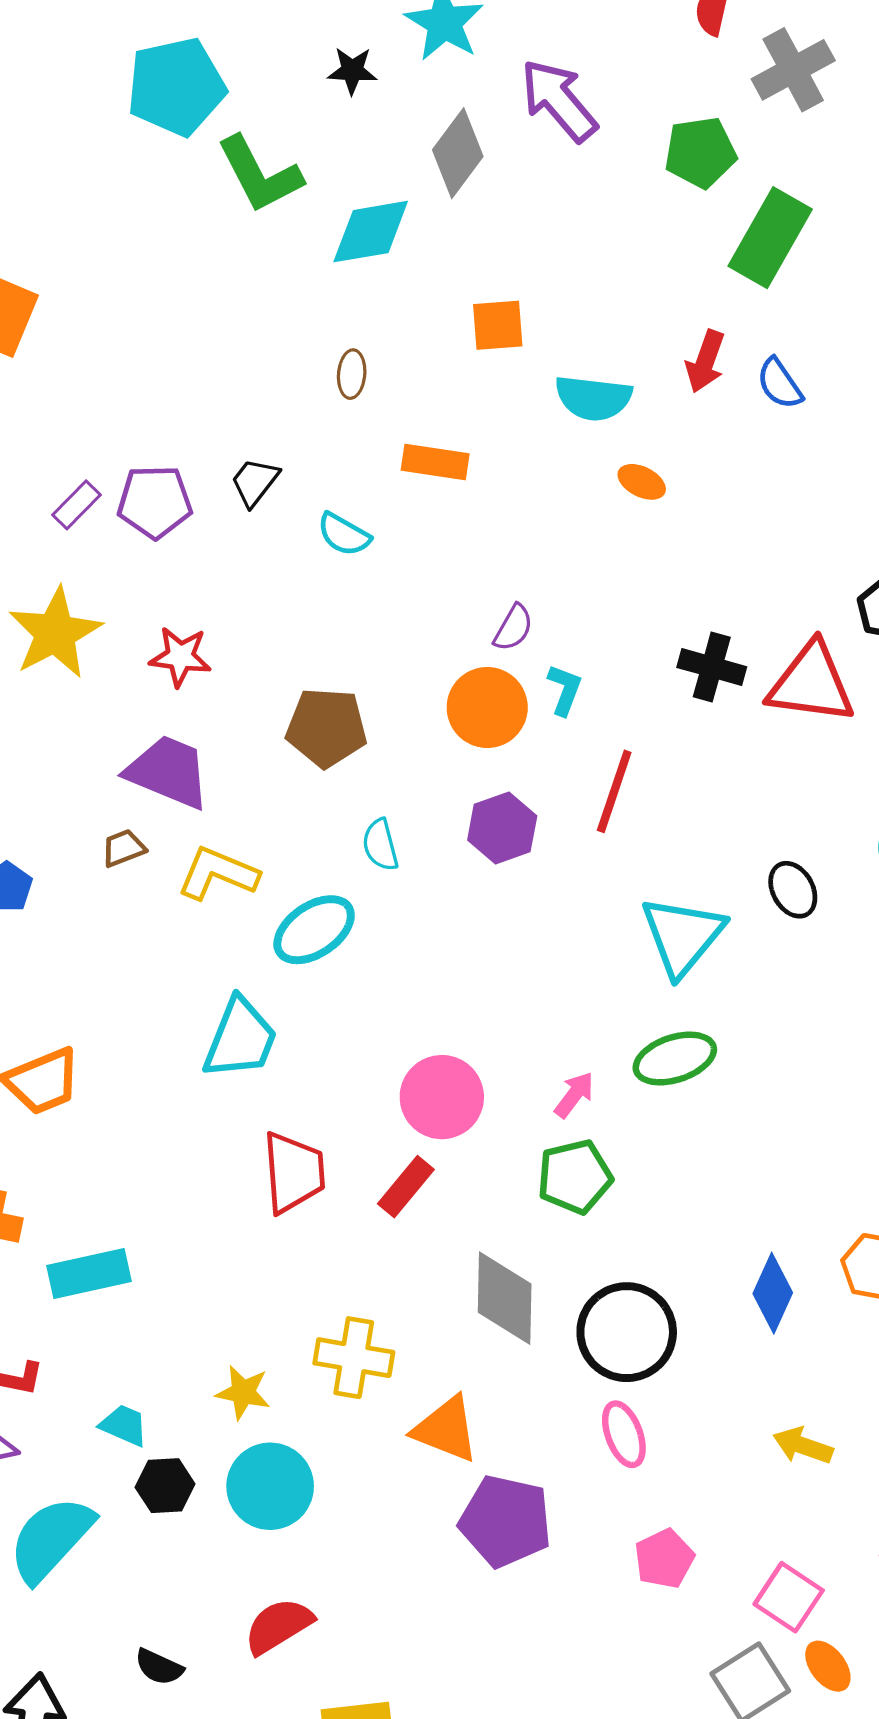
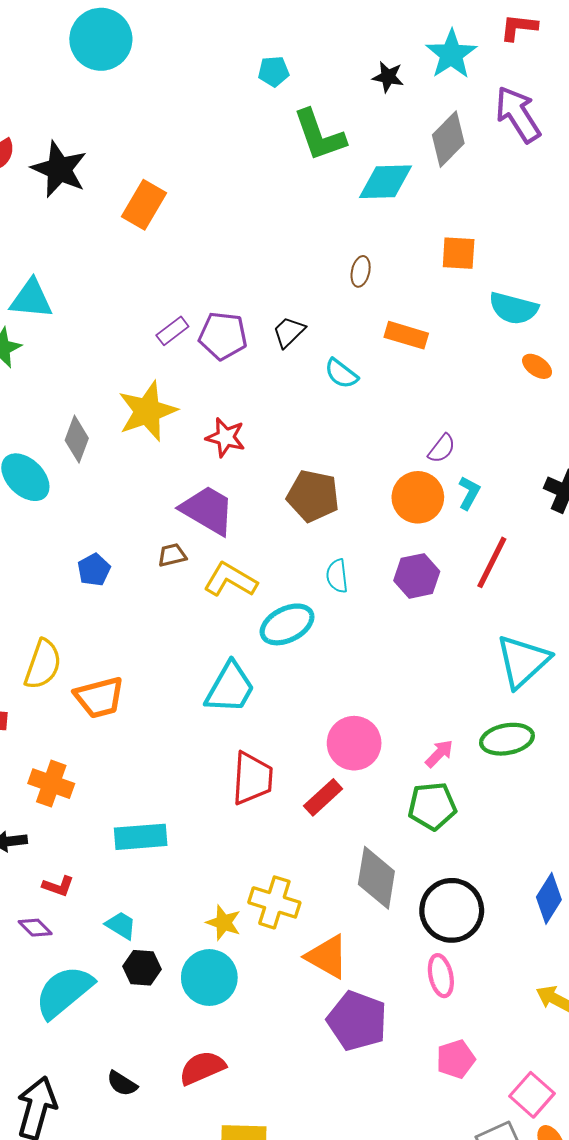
cyan pentagon: (176, 87) -> (274, 71), size x0.5
cyan rectangle: (89, 1274) -> (141, 837), moved
yellow star: (243, 1392) -> (224, 923), moved

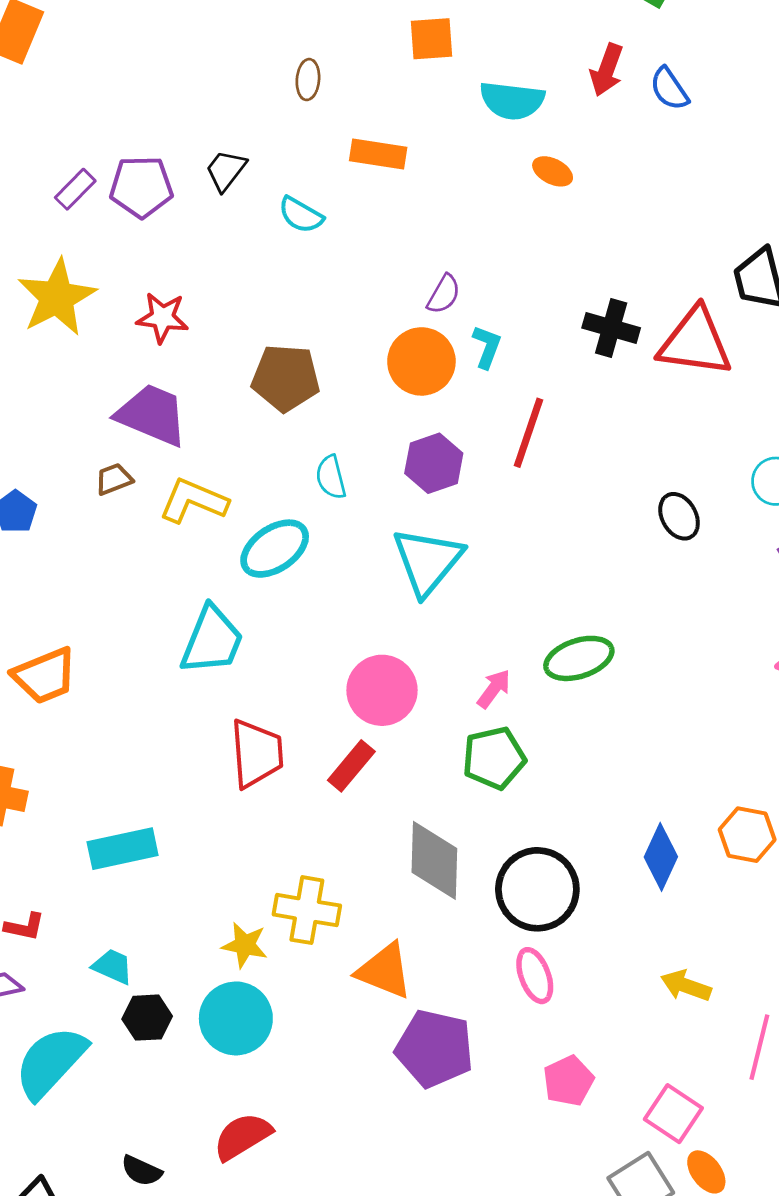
cyan triangle: (523, 661) -> (427, 561), moved

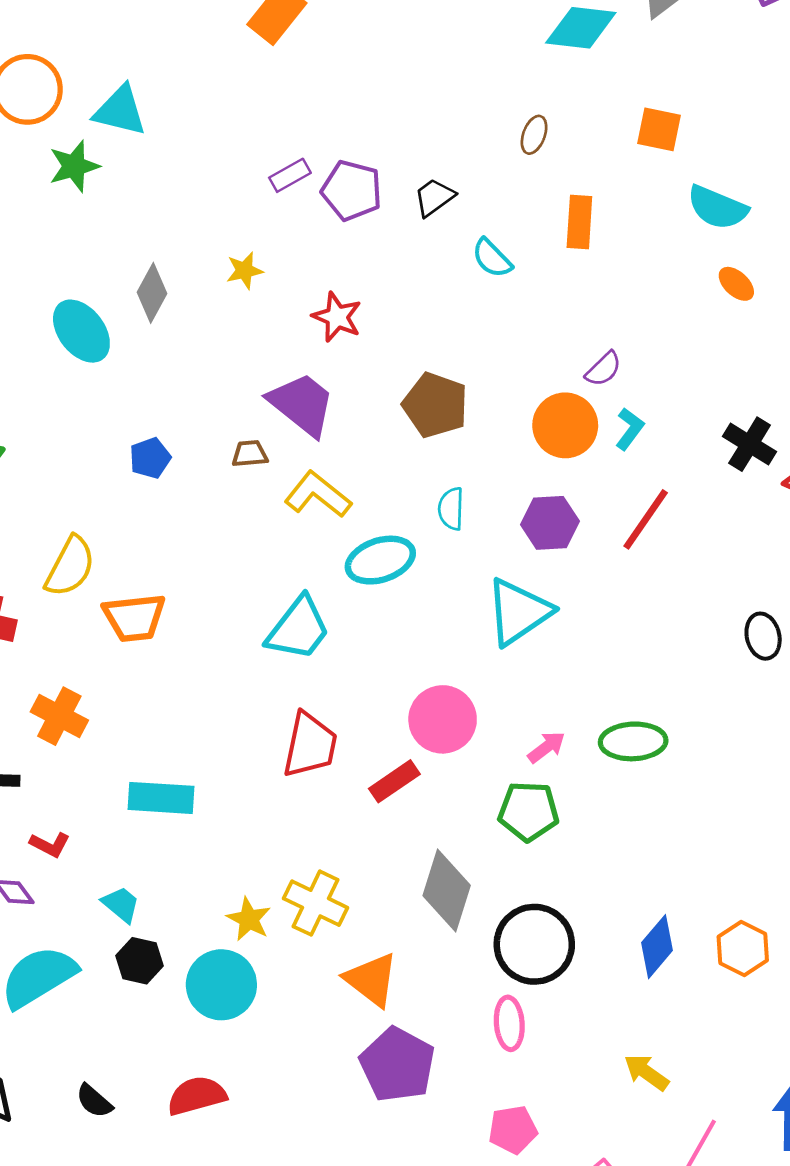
orange rectangle: (378, 154) -> (579, 222), turned 69
yellow star: (57, 297) -> (245, 271), size x0.5

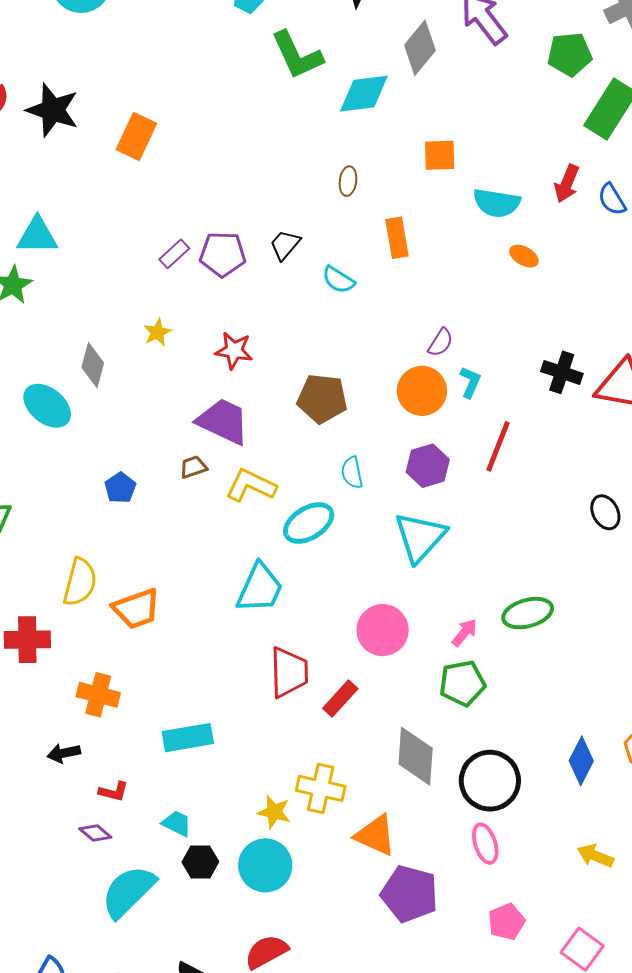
red rectangle: (394, 781) -> (340, 699), moved

